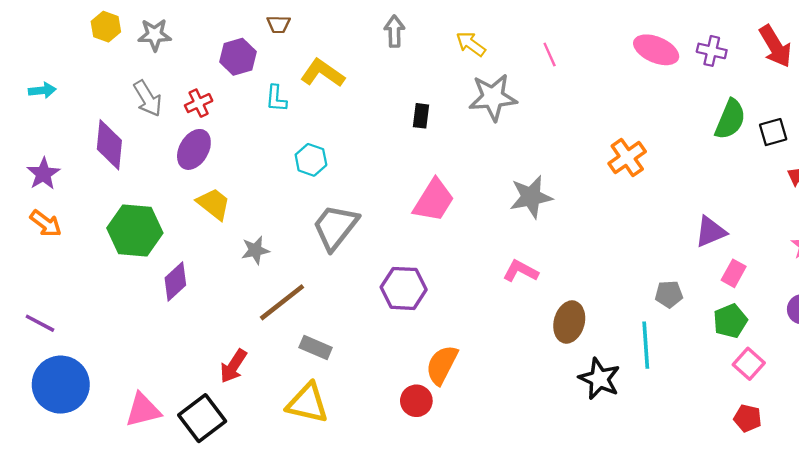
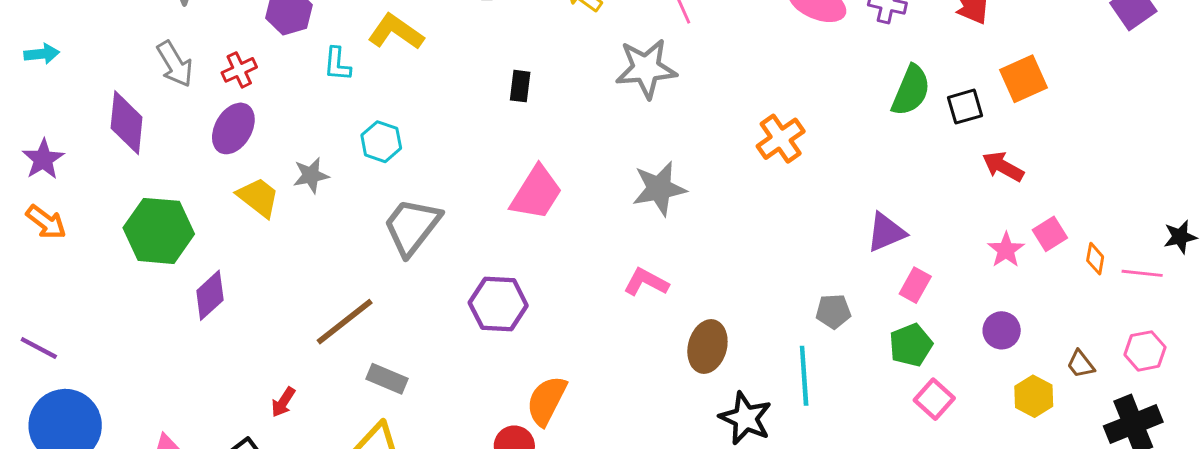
gray star: (493, 97) -> (646, 68), moved
gray star: (255, 250) -> (311, 175), moved
red arrow: (233, 366) -> (283, 402), size x0.7

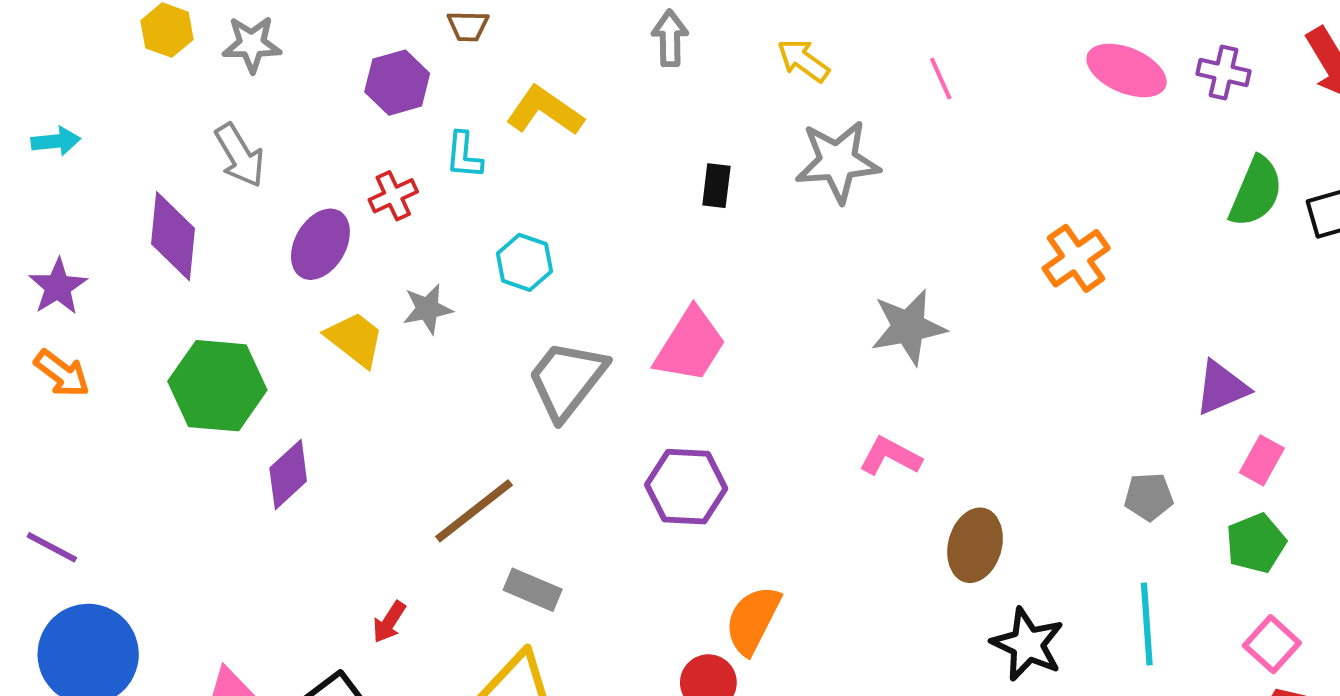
gray star: (646, 68) -> (838, 161), moved
red cross: (239, 70) -> (393, 196), moved
pink trapezoid: (536, 193) -> (690, 345), moved
cyan line: (804, 376) -> (1147, 624), moved
pink square: (934, 399) -> (1272, 644), moved

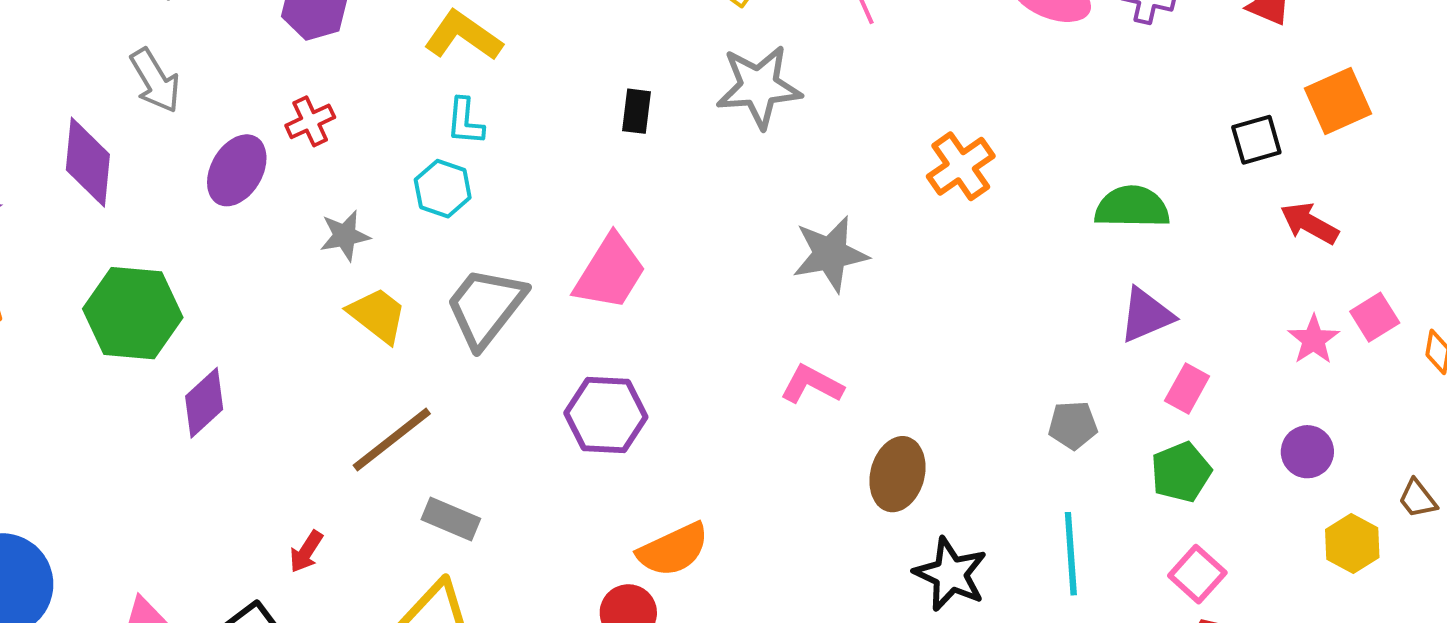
cyan L-shape: (464, 155) -> (465, 121), moved
green semicircle: (1256, 192) -> (1132, 207), moved, turned -112
orange cross: (1076, 258) -> (961, 166), moved
yellow trapezoid: (355, 339) -> (377, 315), moved
orange semicircle: (753, 620) -> (673, 550), turned -142

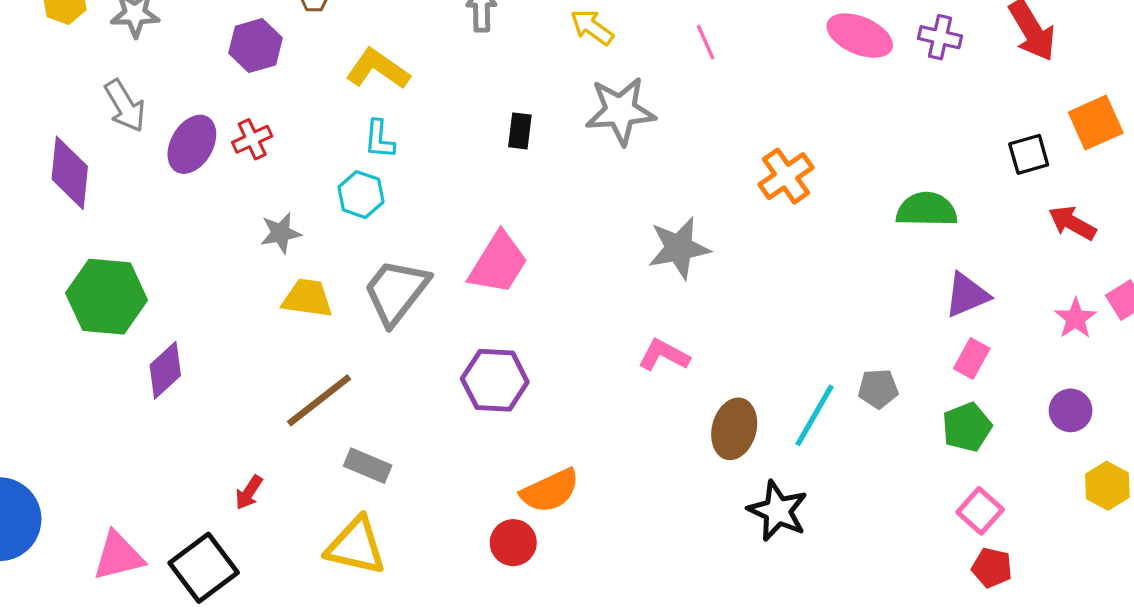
purple ellipse: (237, 170) -> (192, 144), moved
yellow trapezoid: (377, 315) -> (307, 298), turned -30
purple triangle: (1146, 315) -> (967, 295), moved
cyan line: (1071, 554) -> (814, 415), moved, turned 34

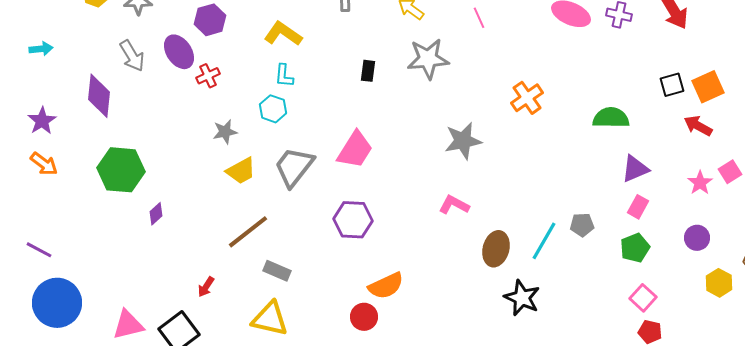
orange square: (1096, 123) -> (708, 87), moved
purple ellipse: (192, 144) -> (179, 52), moved, turned -64
yellow trapezoid: (307, 298) -> (241, 171), turned 144
purple diamond: (165, 370) -> (156, 214), size x0.7

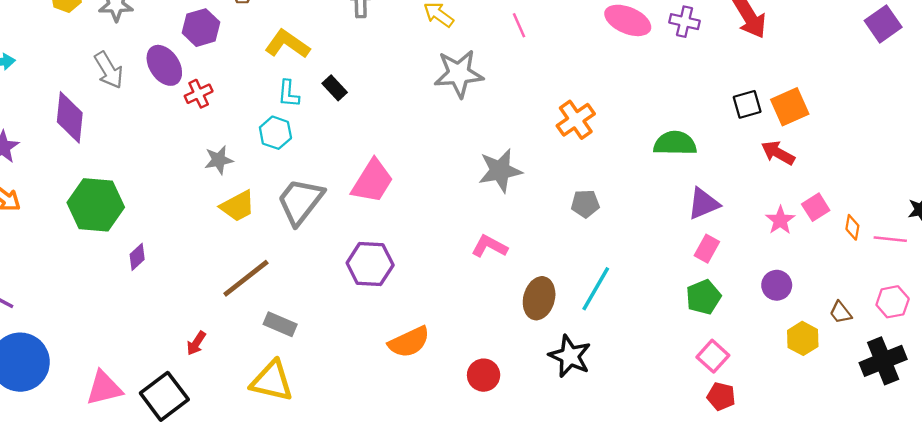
black rectangle: (368, 71) -> (335, 88), moved, turned -50
gray pentagon: (582, 225) -> (585, 204), moved
red circle: (364, 317) -> (484, 375), moved

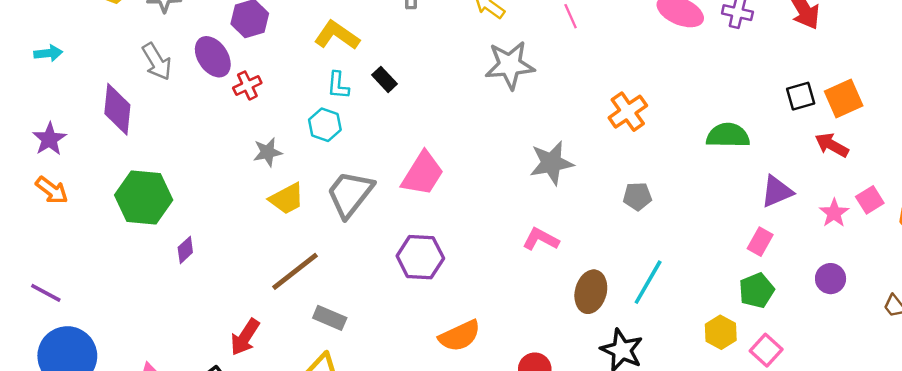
purple triangle: (703, 204) -> (777, 192), moved
yellow hexagon: (803, 338) -> (721, 332), moved
red arrow: (196, 343) -> (245, 337), size x1.5

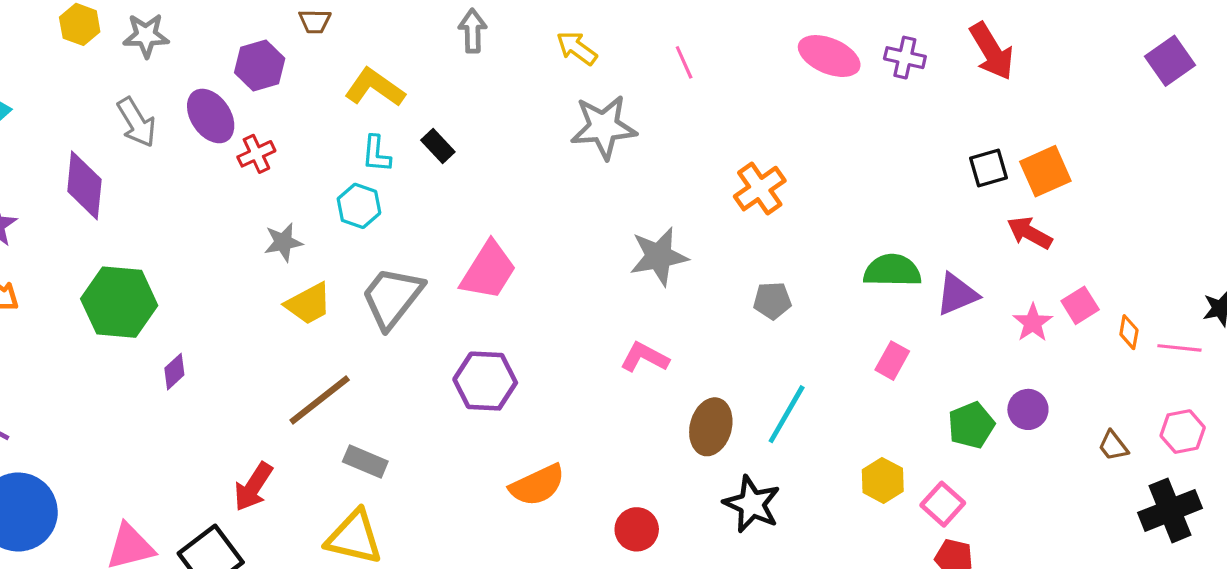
green semicircle: (728, 135) -> (892, 271), moved
pink rectangle: (760, 242) -> (892, 361), moved
green pentagon: (757, 290) -> (971, 425), moved

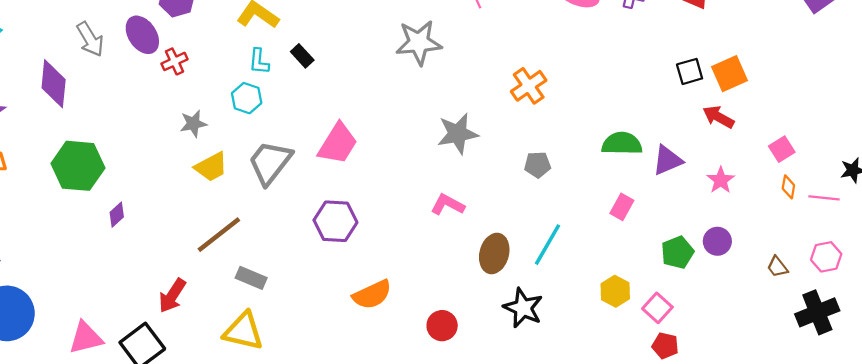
pink square: (1080, 305) -> (782, 149), moved

